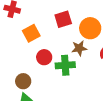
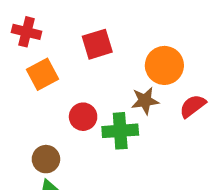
red square: (63, 19) -> (97, 44), moved
orange square: (31, 33) -> (42, 74), moved

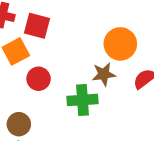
red square: (97, 44) -> (37, 26), moved, turned 32
red circle: (83, 117) -> (39, 79), moved

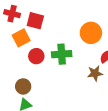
brown star: (104, 74) -> (95, 73), moved
green cross: (82, 100) -> (62, 54), moved

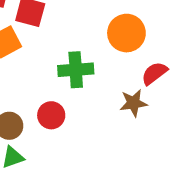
red circle: (36, 56) -> (51, 115), moved

